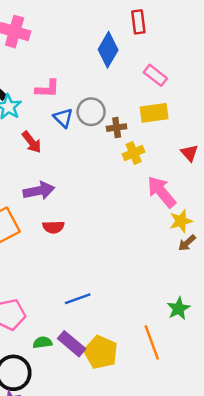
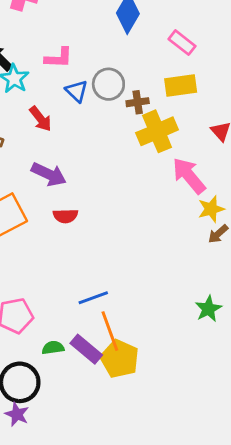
yellow cross: (134, 153) -> (157, 131), size x1.6
purple arrow: (39, 191) -> (49, 174), turned 36
orange line: (152, 342) -> (110, 331), moved

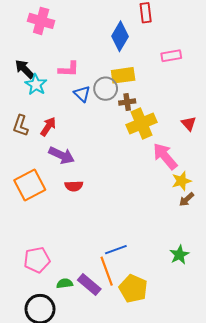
pink rectangle: (182, 43) -> (171, 56), moved, turned -48
yellow rectangle: (181, 86) -> (123, 75), moved
red arrow: (41, 119) -> (48, 127), moved, turned -108
blue line: (93, 298) -> (116, 250), moved
yellow pentagon: (120, 359) -> (133, 289), moved

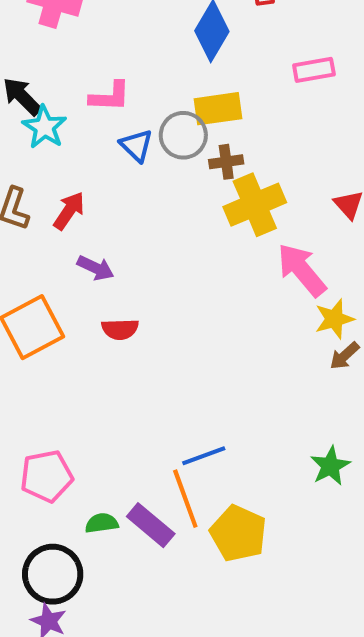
purple arrow: (62, 155) -> (96, 268), size x0.7

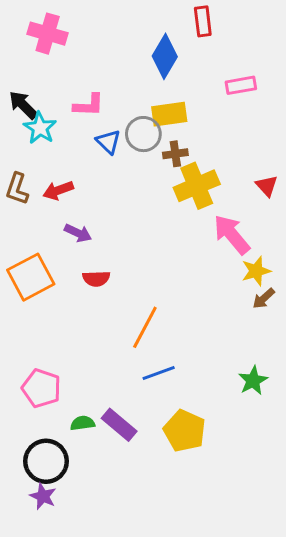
red arrow: (69, 211) -> (58, 190), turned -144
pink pentagon: (47, 476) -> (41, 388), turned 30
orange line: (185, 499) -> (145, 327), moved, turned 48

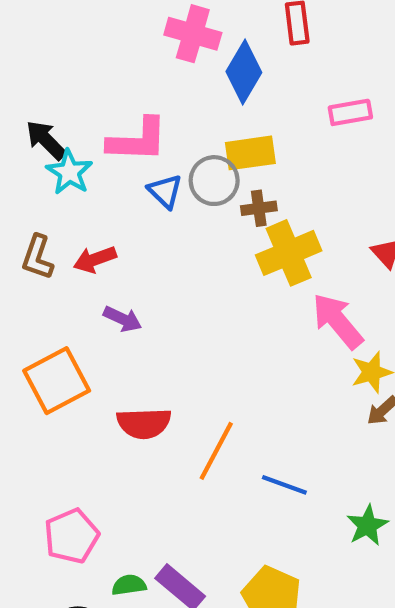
pink cross: (48, 34) -> (193, 34), moved
pink L-shape: (89, 105) -> (137, 140), size x1.4
red semicircle: (96, 279) -> (144, 423), moved, size x1.4
blue line: (159, 373) -> (284, 485), moved, turned 40
pink pentagon: (41, 388) -> (72, 536), turned 30

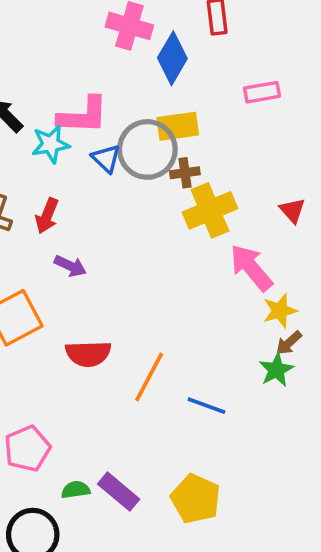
cyan star: (69, 172) -> (51, 144), moved, turned 30
gray circle: (214, 181) -> (147, 149), size x1.4
red arrow: (95, 259) -> (47, 216), turned -48
green star: (367, 525) -> (276, 370), moved

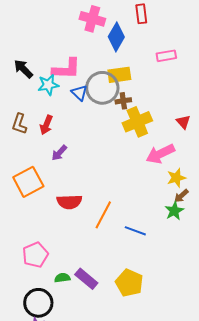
purple arrow: (70, 266) -> (59, 153), turned 108
pink arrow: (251, 268) -> (160, 154), turned -76

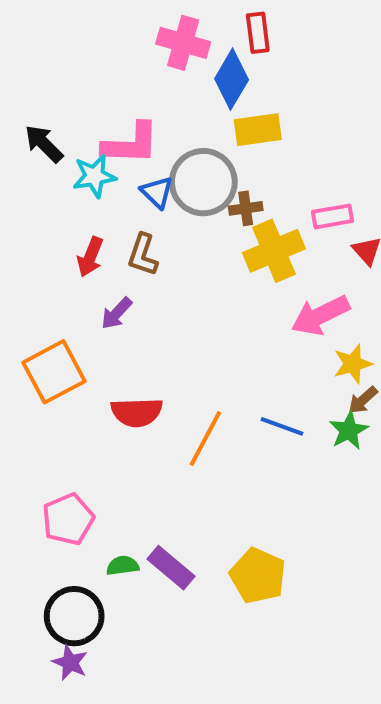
red rectangle: (141, 14) -> (258, 33), moved
pink rectangle: (166, 56) -> (333, 216), moved
yellow rectangle: (119, 75) -> (258, 130), moved
brown L-shape: (19, 124) -> (143, 255), moved
blue line: (135, 231) -> (282, 426), moved

